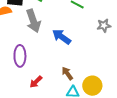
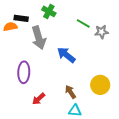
gray star: (104, 26) -> (102, 32), moved
yellow circle: (92, 86) -> (100, 85), moved

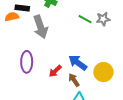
green line: (83, 23) -> (85, 19), moved
blue arrow: (66, 55) -> (78, 63), moved
red arrow: (39, 99) -> (55, 71), moved

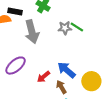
gray star: (103, 19) -> (65, 28), moved
purple ellipse: (27, 62) -> (16, 66), turned 45

